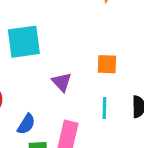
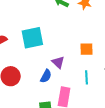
blue semicircle: (26, 124) -> (46, 76), moved

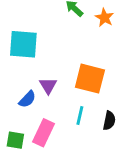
orange square: (86, 49) -> (90, 79), size x1.6

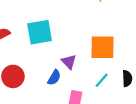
cyan line: (80, 116) -> (102, 80), turned 42

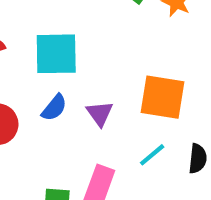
blue semicircle: (54, 78) -> (54, 108), moved

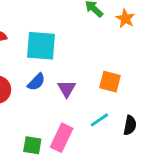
orange square: (163, 97) -> (110, 82), size x0.7

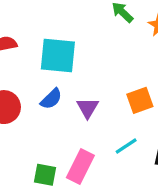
orange square: (110, 82) -> (140, 100), turned -35

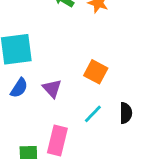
orange square: (140, 100) -> (96, 72), turned -30

